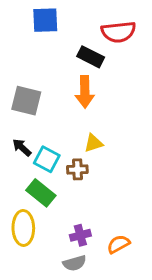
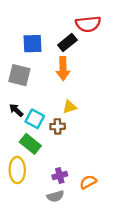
blue square: (45, 20) -> (33, 44), moved
black rectangle: (91, 57) -> (67, 43), turned -66

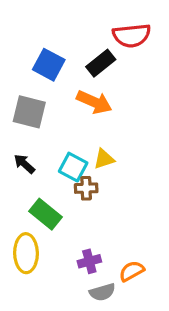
blue square: (33, 44) -> (49, 65), turned 30
orange arrow: (63, 69) -> (94, 102), turned -65
cyan square: (35, 119) -> (73, 167), moved
gray semicircle: (55, 196) -> (102, 292), moved

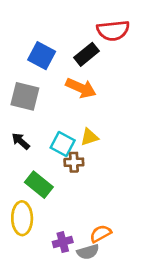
purple cross: (89, 261) -> (63, 242), moved
orange semicircle: (132, 271) -> (101, 234), moved

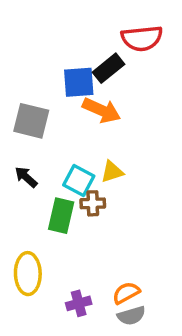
blue square: (42, 56) -> (79, 82), moved, turned -32
green rectangle: (39, 185) -> (61, 216), moved, turned 64
gray semicircle: (88, 252) -> (131, 316), moved

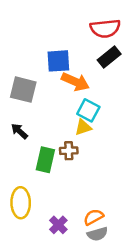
black rectangle: (109, 68) -> (109, 57), moved
cyan square: (79, 181) -> (88, 110), moved
purple cross: (79, 303) -> (58, 225), turned -30

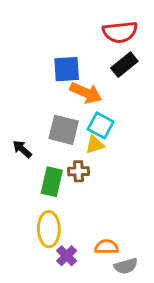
gray square: (23, 90) -> (64, 130), moved
yellow ellipse: (21, 203) -> (49, 229), moved
orange semicircle: (94, 217) -> (107, 247), turned 30
gray semicircle: (97, 234) -> (126, 266), moved

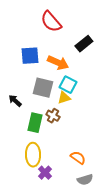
red semicircle: (120, 32) -> (51, 22), moved, turned 55
blue square: (67, 69) -> (30, 56), moved
brown cross: (78, 171) -> (53, 116), turned 32
orange semicircle: (107, 247) -> (78, 158), moved, turned 35

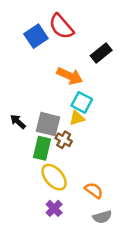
blue square: (30, 56) -> (36, 36), moved, turned -30
gray square: (43, 88) -> (48, 124), moved
yellow ellipse: (33, 155) -> (54, 177), moved, turned -40

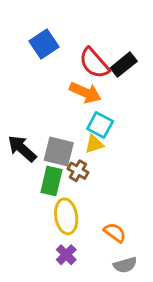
red semicircle: (61, 26) -> (94, 63), moved
black arrow: (18, 122) -> (22, 149), size x1.5
yellow ellipse: (54, 177) -> (66, 216), turned 32

